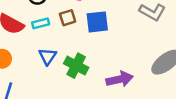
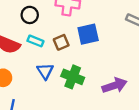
brown square: (68, 18) -> (61, 42), moved
cyan rectangle: (41, 23) -> (35, 41), turned 42

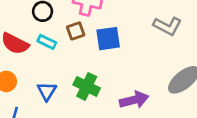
brown square: (61, 42) -> (76, 31), moved
blue triangle: (45, 71) -> (47, 91), moved

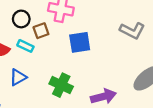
brown square: (76, 31) -> (41, 31), moved
blue triangle: (47, 91) -> (18, 77), moved, turned 30

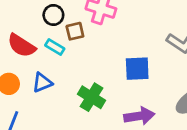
blue square: (80, 42) -> (137, 69), moved

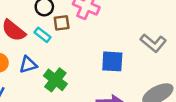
green cross: (91, 97) -> (55, 80), moved

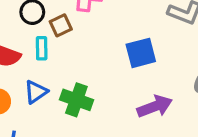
cyan rectangle: (43, 35) -> (42, 48), turned 70

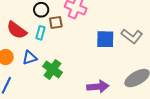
blue square: (141, 53) -> (105, 39), moved

